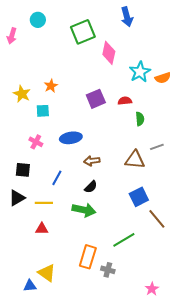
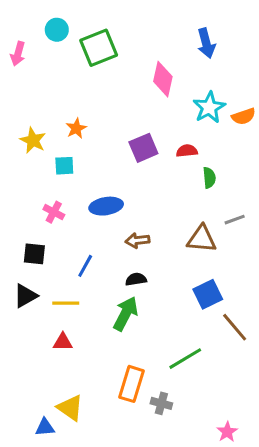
blue arrow: (127, 17) -> (206, 43), moved
green square: (83, 32) -> (99, 48), moved
black semicircle: (91, 187) -> (136, 279), turned -144
green arrow: (84, 210) -> (126, 314), turned -75

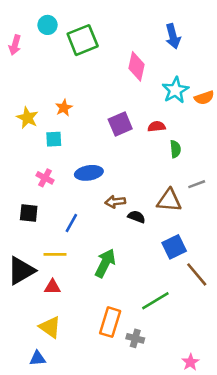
black semicircle: (136, 279) -> (137, 217), moved, turned 30
black triangle: (25, 296) -> (21, 271), moved, size x1.4
yellow triangle: (70, 408) -> (50, 327), moved

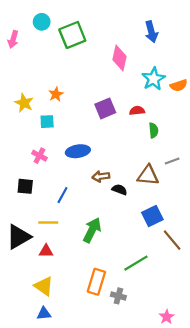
blue triangle: (37, 358) -> (44, 314), moved

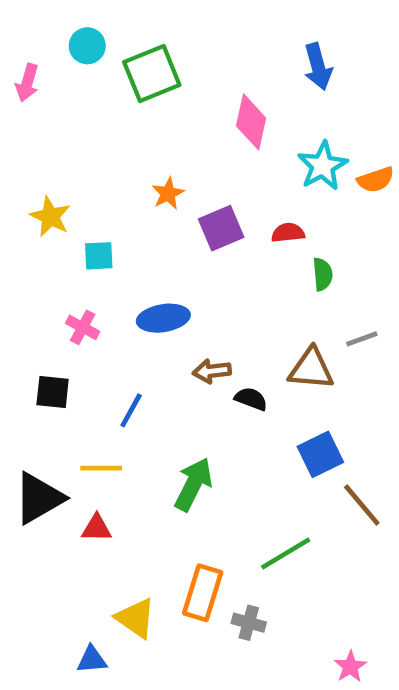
orange star: (56, 94) -> (168, 194), moved
yellow triangle: (44, 286) -> (136, 618), moved

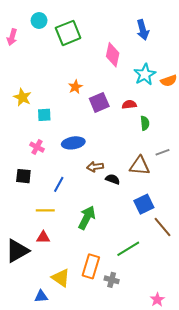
black triangle: (39, 498) -> (17, 251), moved

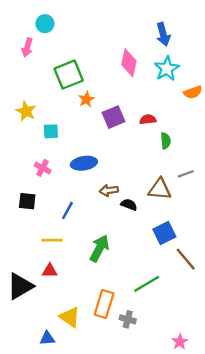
green square: (68, 33) -> (69, 75), moved
pink arrow: (12, 37) -> (27, 47), moved
cyan star: (145, 74) -> (167, 69), moved

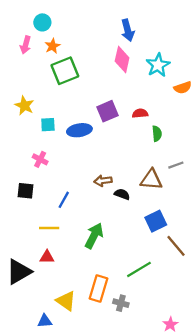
blue arrow: (163, 34) -> (128, 30), moved
orange star: (86, 99) -> (52, 46), moved
blue ellipse: (84, 163) -> (79, 130), moved

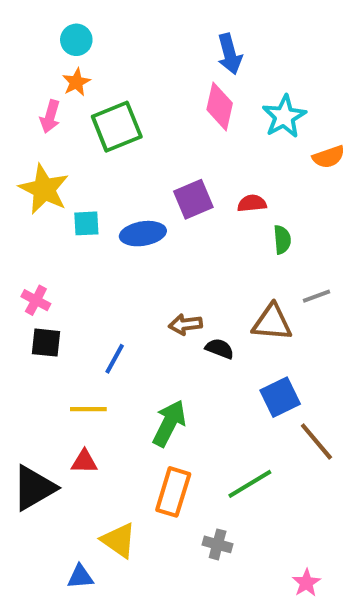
pink arrow: (26, 45) -> (50, 117), moved
orange star: (52, 46) -> (76, 82), moved
yellow star: (24, 106) -> (44, 189), size x1.4
pink cross: (40, 159) -> (36, 300), moved
orange rectangle: (99, 289) -> (173, 492), moved

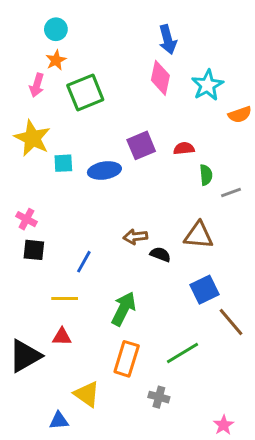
gray line: (316, 296) -> (231, 193), moved

